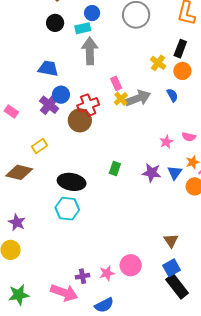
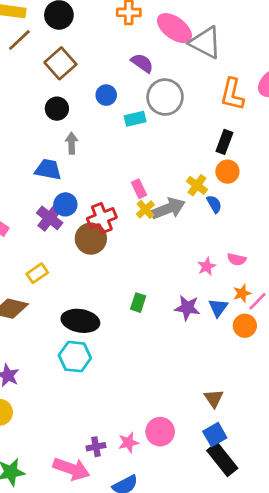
cyan rectangle: (83, 28) -> (135, 119), moved
gray arrow: (90, 51) -> (72, 143), moved, size x0.6
yellow cross: (158, 63) -> (197, 185), moved

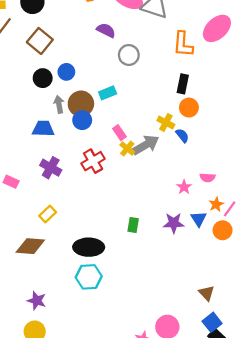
blue circle: (106, 95) -> (66, 72), moved
gray circle: (165, 97) -> (129, 55), size x0.7
cyan rectangle: (135, 119) -> (108, 93), moved
blue circle: (65, 204) -> (82, 120), moved
brown circle: (91, 239) -> (81, 104), moved

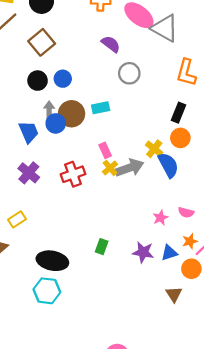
blue circle: (82, 120) -> (56, 123), moved
blue trapezoid: (43, 129) -> (29, 132), turned 55
blue semicircle: (182, 136) -> (168, 165), size x1.6
blue triangle: (199, 219) -> (169, 253), turned 35
brown triangle: (206, 293) -> (174, 294), moved

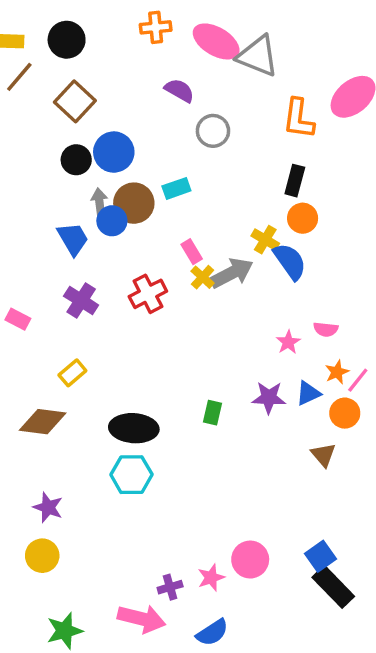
blue circle: (63, 79) -> (114, 152), size x1.5
green rectangle: (102, 247) -> (212, 413), moved

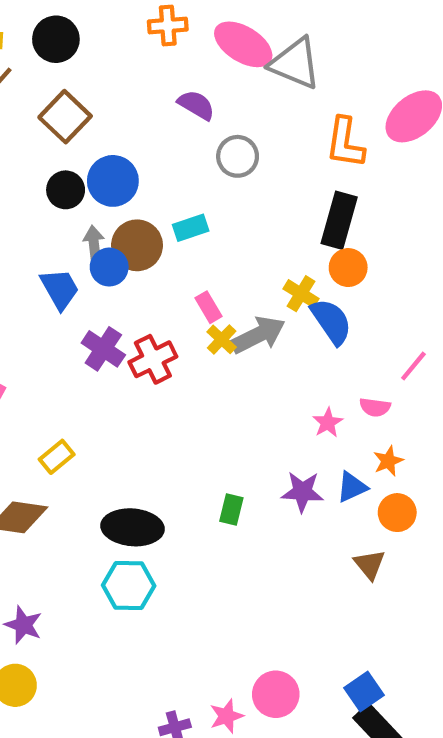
black rectangle: (295, 181) -> (339, 220), size x1.4
purple cross: (81, 301) -> (103, 349), moved
pink line: (358, 380) -> (413, 366), moved

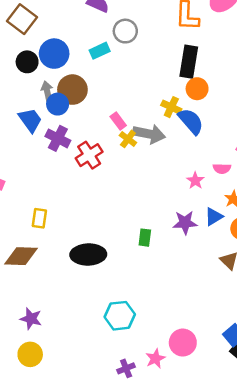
cyan rectangle: (191, 228) -> (100, 51), moved
gray arrow: (258, 335) -> (149, 134), turned 44
purple cross: (103, 349) -> (58, 138), moved
yellow rectangle: (57, 457) -> (39, 218), turned -36
cyan hexagon: (129, 586) -> (120, 316), moved

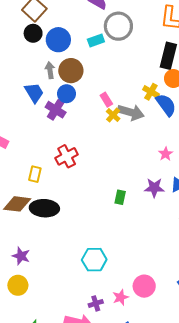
gray circle: (125, 31) -> (118, 26), size x1.4
black circle: (27, 62) -> (33, 33), moved
blue circle: (58, 104) -> (66, 94), moved
red cross: (89, 155) -> (67, 156), moved
black ellipse: (88, 254) -> (44, 208), moved

